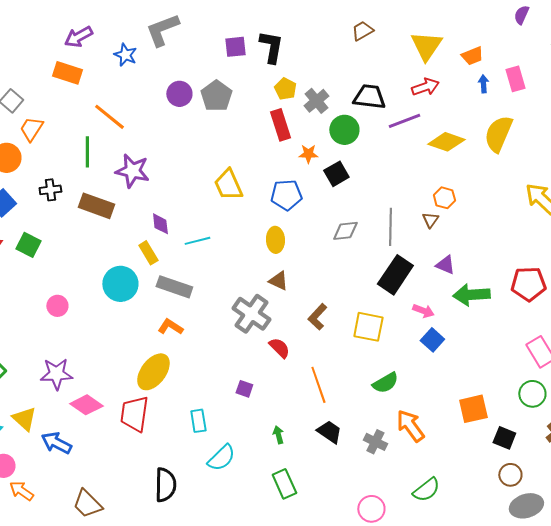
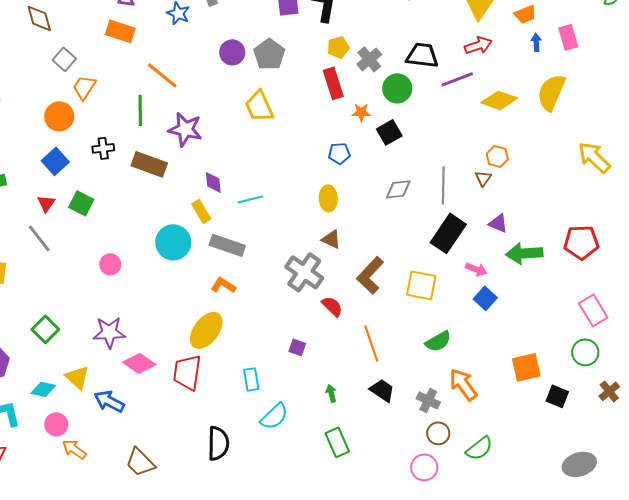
yellow pentagon: (285, 89) -> (338, 47), turned 30
yellow trapezoid: (228, 185) -> (259, 106), moved
blue pentagon: (286, 195) -> (339, 153), size x0.7
brown L-shape: (317, 317) -> (370, 275), size x1.4
brown circle: (510, 475) -> (438, 433), moved

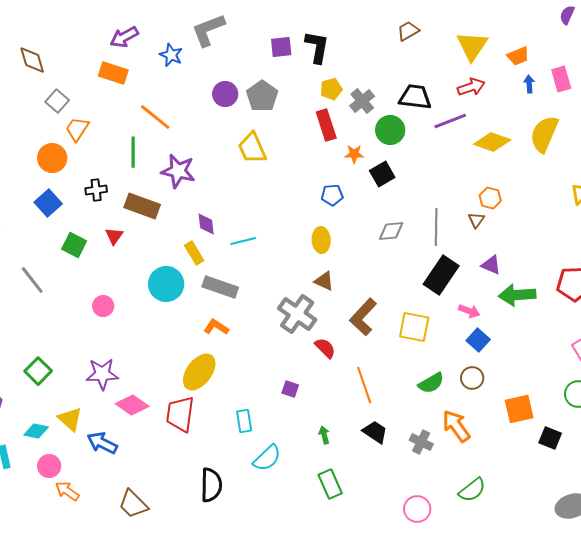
red triangle: (46, 203) -> (114, 236), moved
brown circle: (438, 433) -> (472, 378), moved

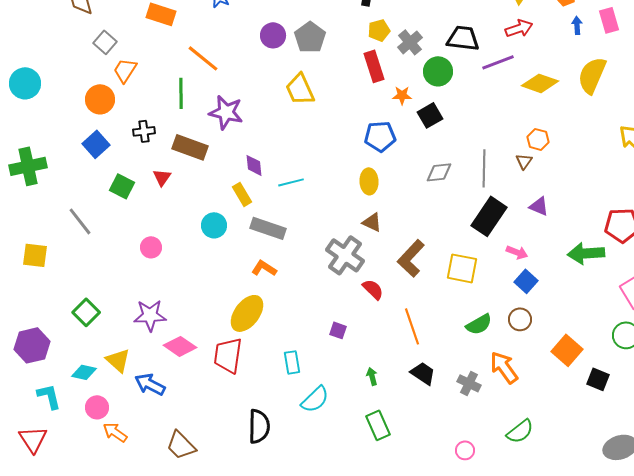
blue pentagon: (332, 195) -> (380, 136), size x1.4
cyan circle: (166, 284) -> (214, 225), size x0.7
green arrow: (517, 295) -> (586, 253), moved
orange square: (519, 409) -> (567, 350), turned -36
pink circle: (417, 509) -> (465, 450), size x0.7

